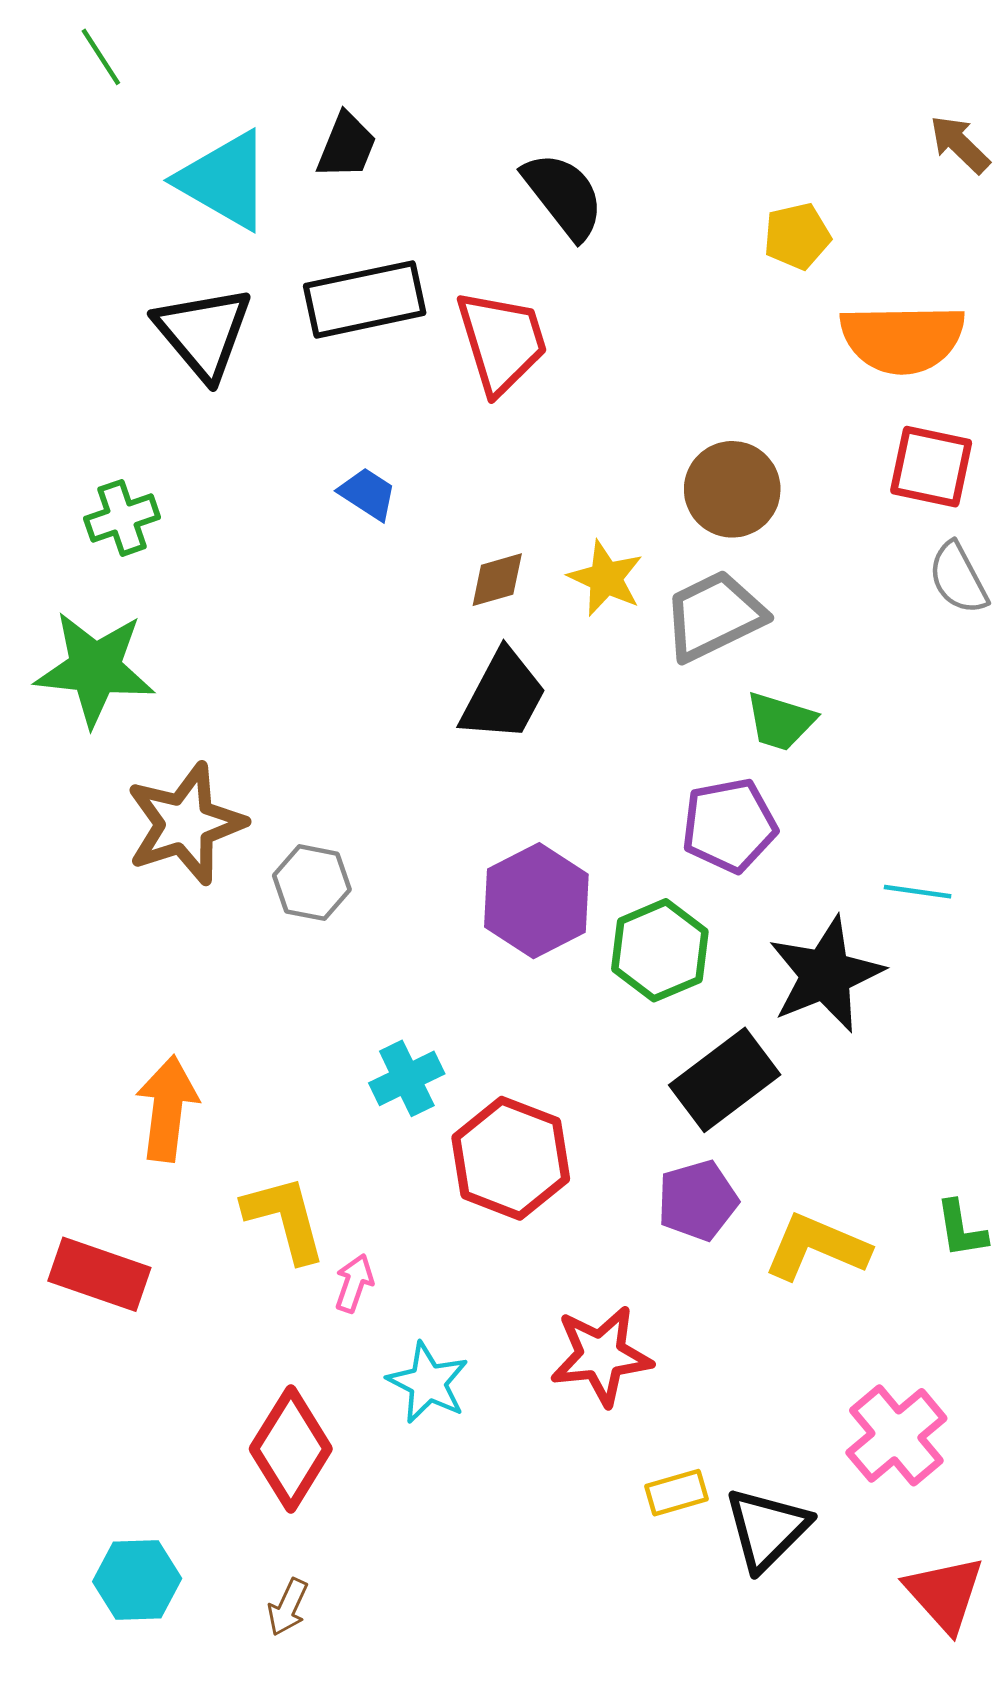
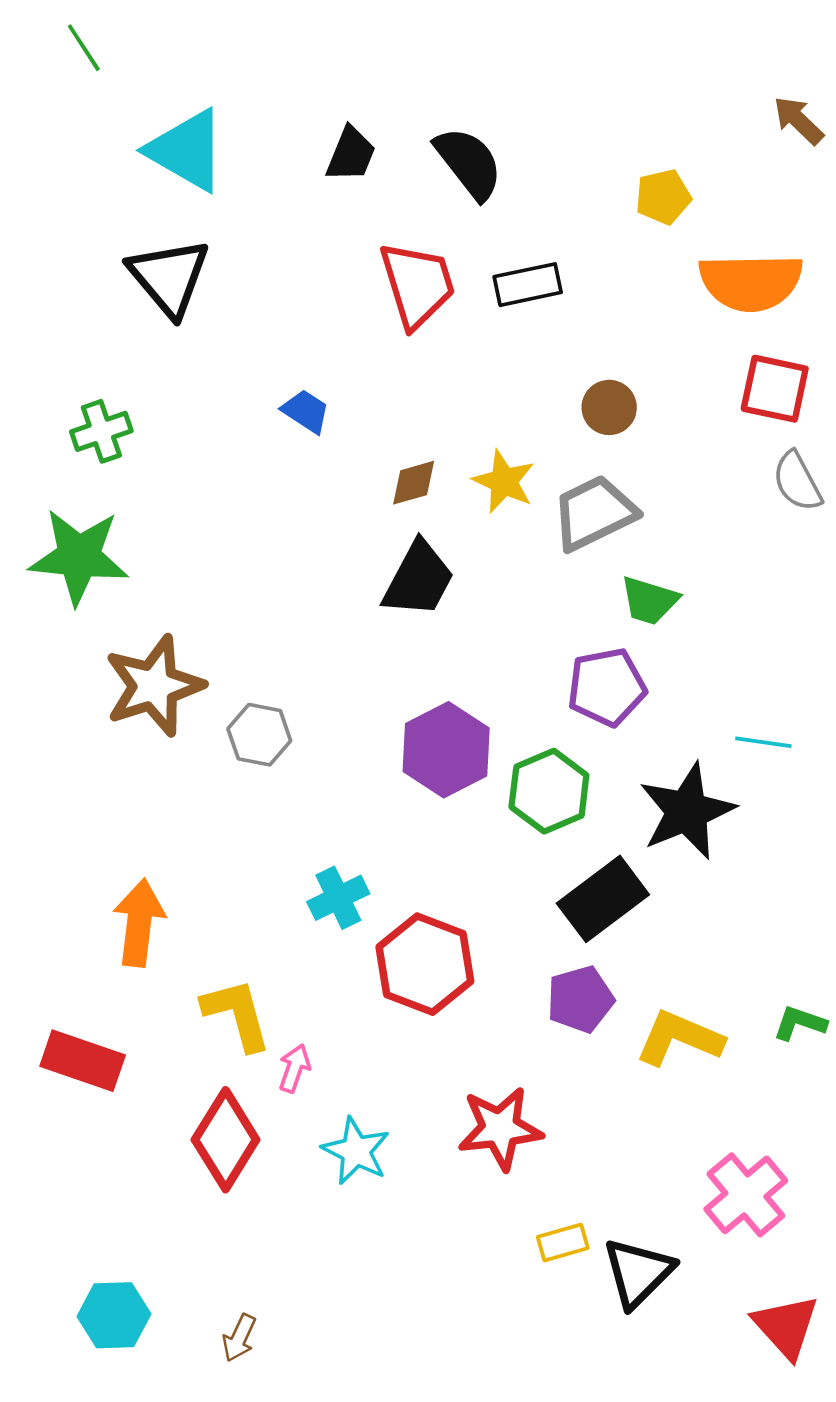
black trapezoid: (347, 146) -> (351, 154), moved
black rectangle: (365, 299) -> (528, 285), moved, size x0.7
brown circle: (732, 489) -> (609, 407), size x0.7
green L-shape: (961, 1229) -> (800, 1023), turned 118
red diamond: (291, 1449) -> (226, 1140), moved

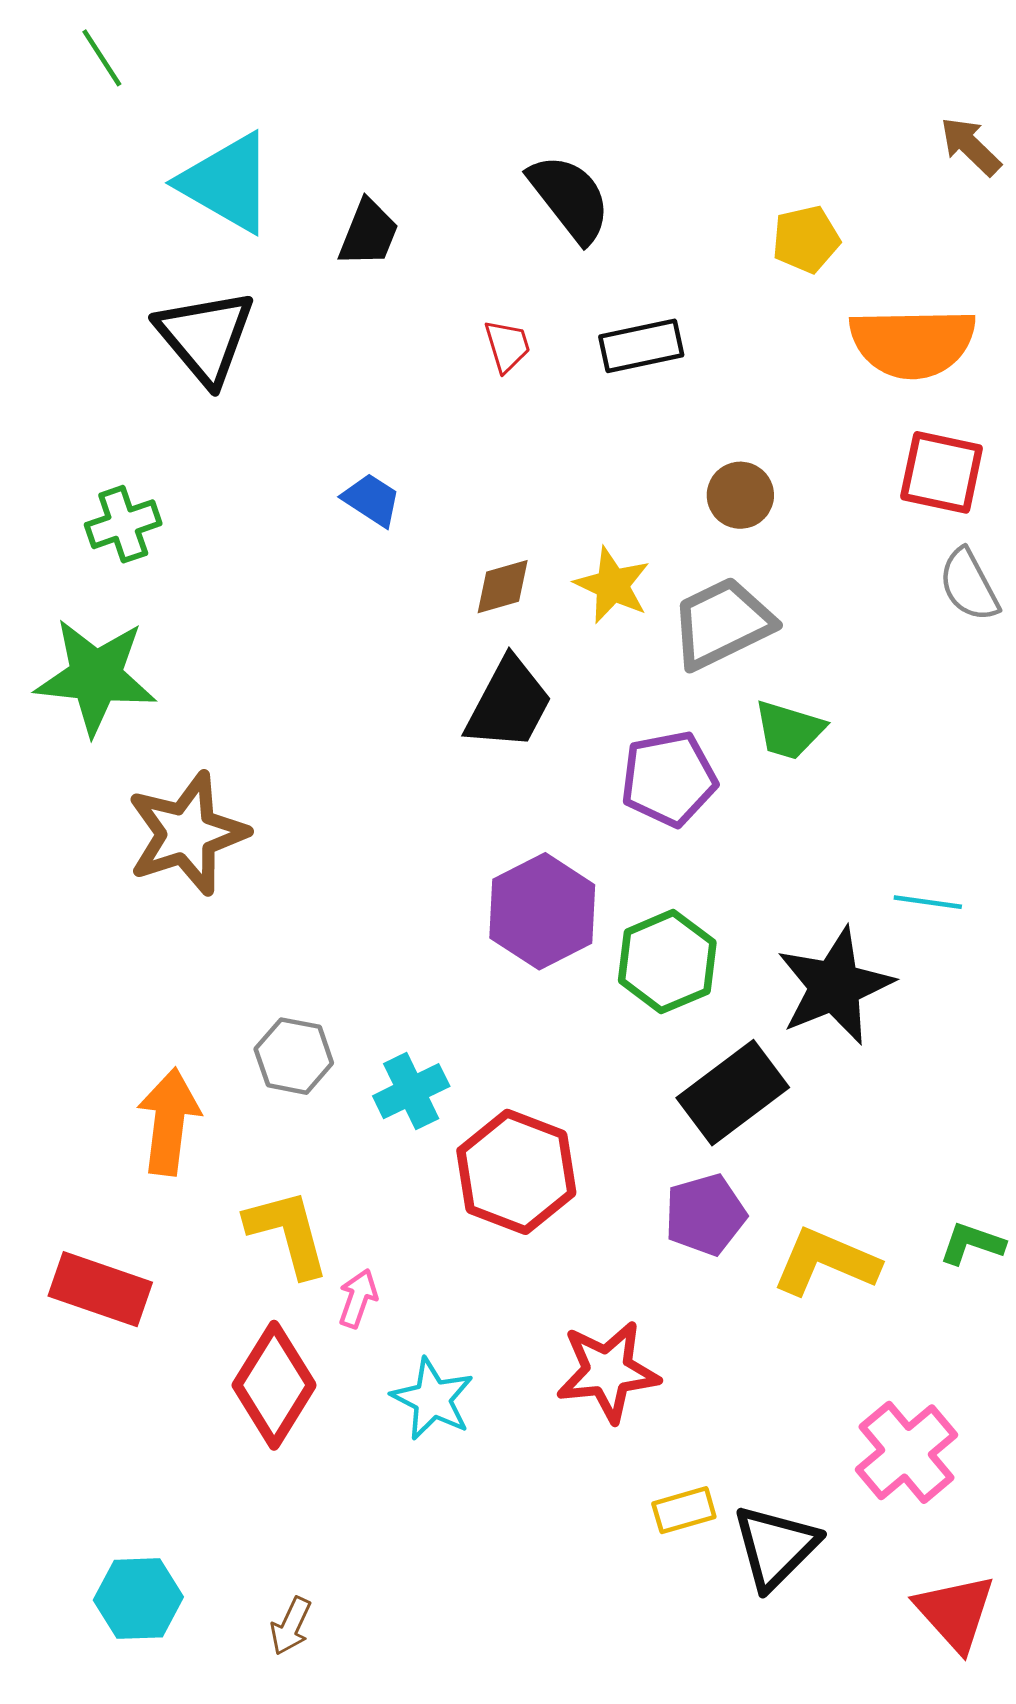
black trapezoid: (351, 154) -> (369, 233), moved
red trapezoid: (417, 285) -> (507, 346), size x0.5
purple pentagon: (607, 687) -> (669, 779), moved
gray hexagon: (259, 735) -> (294, 1056), moved

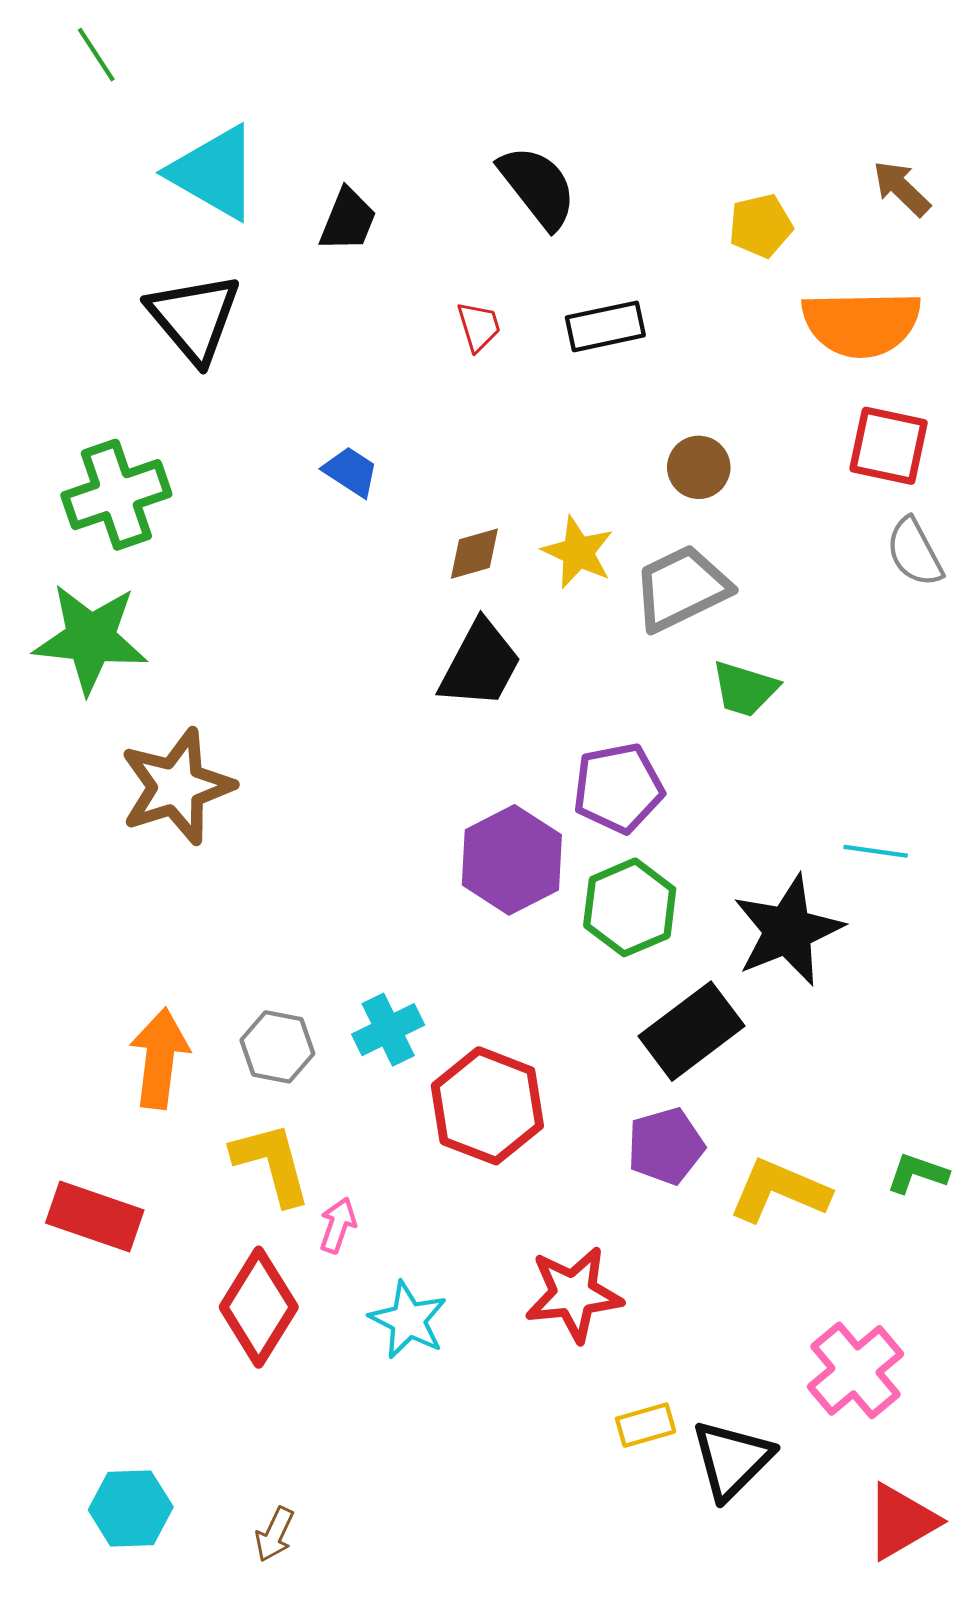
brown arrow: (970, 146) -> (902, 188), moved
green cross: (123, 524) -> (116, 495), size x1.5
purple pentagon: (669, 779) -> (618, 788), moved
gray hexagon: (294, 1056) -> (277, 1047), moved
red triangle: (955, 1612) -> (902, 1521), turned 42

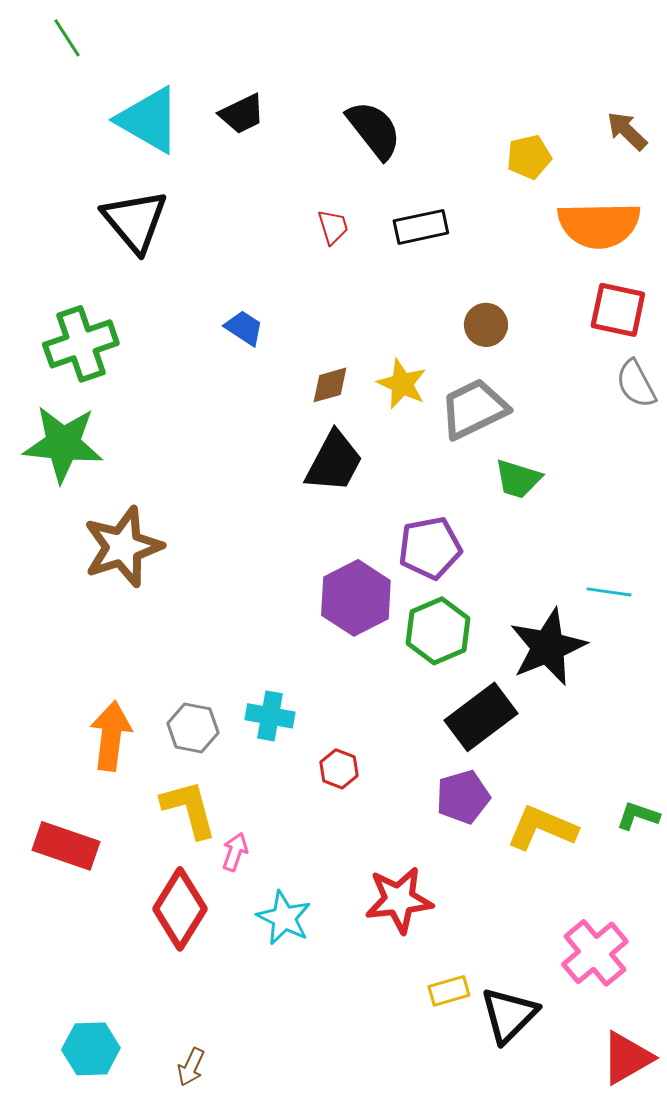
black trapezoid: (348, 220) -> (242, 114), moved, turned 42
cyan cross: (388, 1030) -> (270, 716), turned 36
red hexagon: (487, 1106) -> (339, 769), size x0.5

